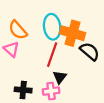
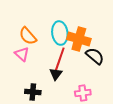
black triangle: (60, 77) -> (56, 74), moved
pink cross: (51, 91) -> (83, 93), moved

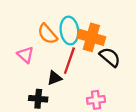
orange semicircle: (28, 36) -> (47, 34), moved
black triangle: (56, 74) -> (54, 78), moved, turned 32

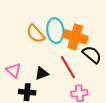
pink triangle: (25, 55) -> (14, 70), moved
red line: (69, 61) -> (68, 67), moved, turned -50

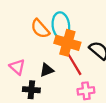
orange cross: (75, 37) -> (67, 43), moved

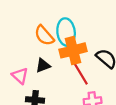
orange cross: (67, 43) -> (73, 50), turned -30
black triangle: (47, 70) -> (43, 65), moved

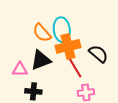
black triangle: (43, 65) -> (41, 60), size x1.5
pink triangle: (20, 76) -> (20, 69), turned -42

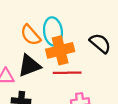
black semicircle: (98, 54) -> (100, 43), moved
red line: (74, 66) -> (67, 73), turned -60

